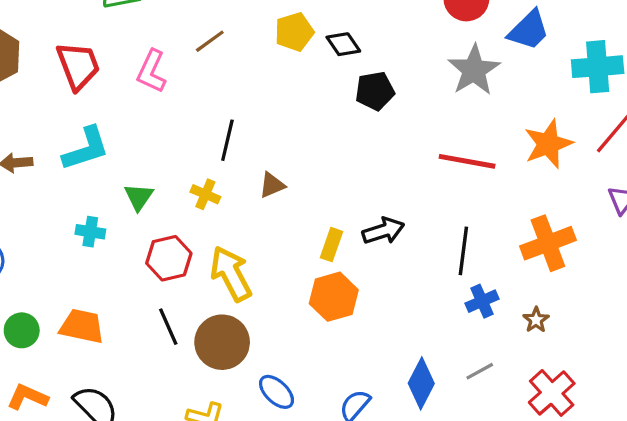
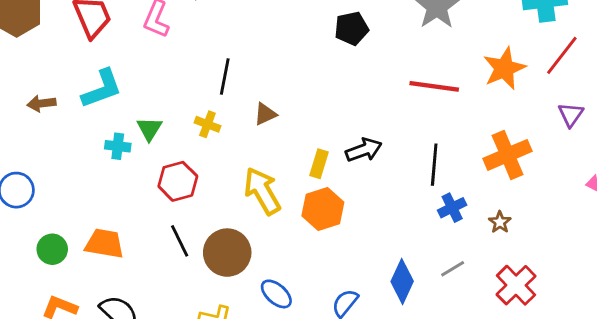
cyan cross: (90, 232) -> (118, 146), moved
yellow arrow: (231, 274) -> (262, 191), moved

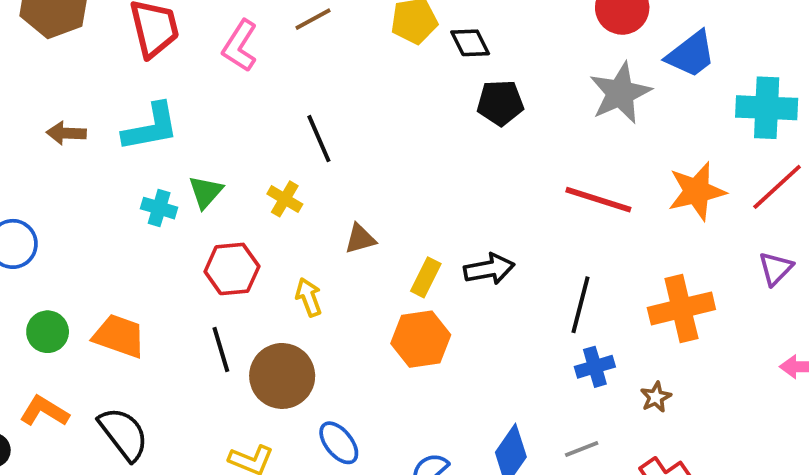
black line: (225, 76) -> (319, 139), turned -44
brown triangle: (265, 114) -> (360, 239), moved
yellow arrow: (262, 191) -> (309, 297), moved, size x0.6

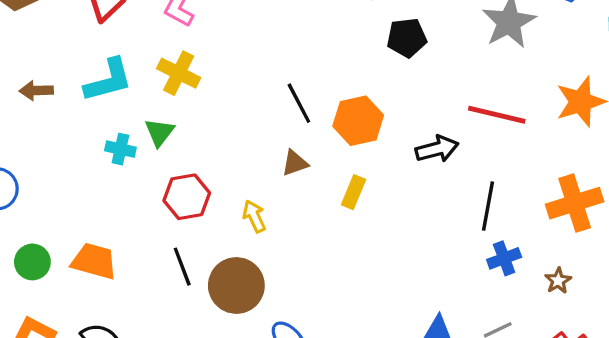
black line: (319, 139) -> (299, 103), moved
yellow cross: (285, 199) -> (179, 73), moved, size x1.4
black arrow: (489, 269) -> (437, 149), moved
orange hexagon: (421, 339) -> (358, 121), moved

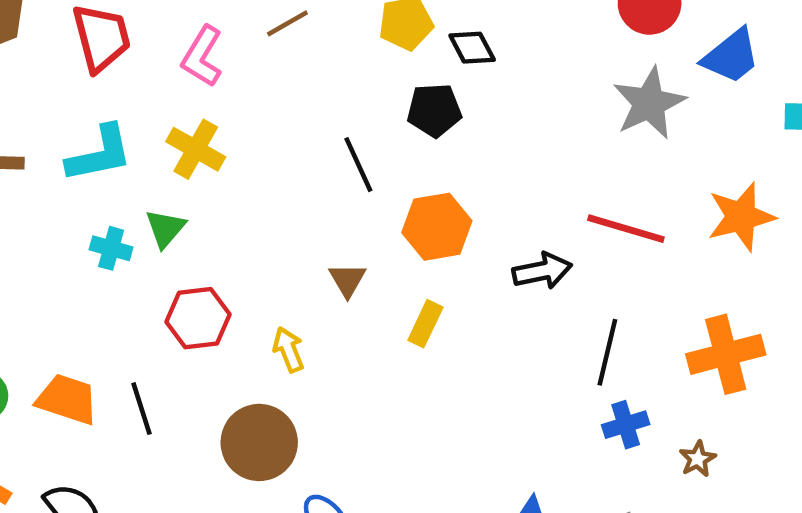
black pentagon: (407, 38) -> (434, 110), moved
black line: (299, 103) -> (358, 165), moved
brown triangle: (295, 163) -> (348, 280), turned -44
black line: (182, 267) -> (142, 409), moved

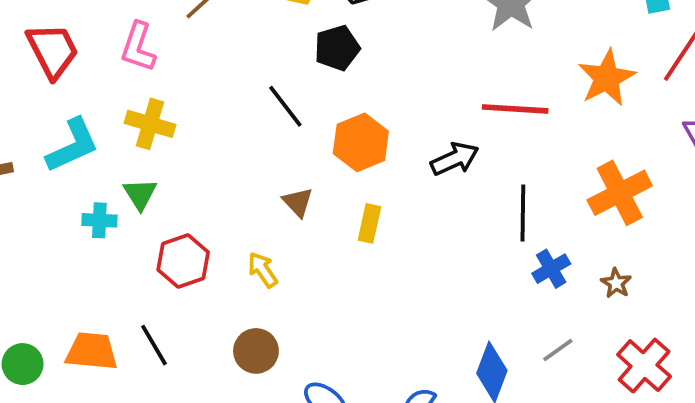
brown circle: (259, 442) -> (256, 351), size x0.7

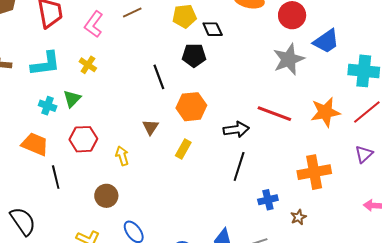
yellow cross: (150, 124) -> (88, 65), size x0.7
black line: (523, 213) -> (239, 166), moved
orange trapezoid: (92, 351) -> (35, 144), moved

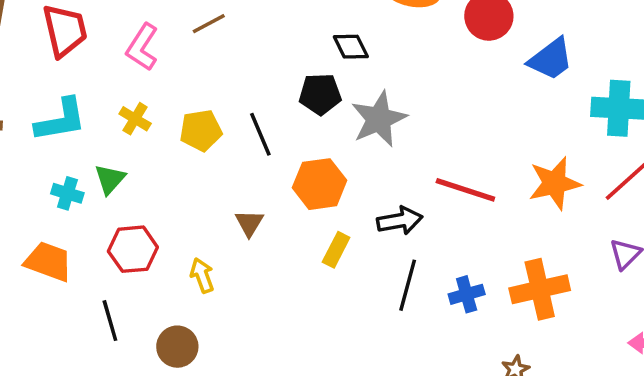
yellow pentagon: (184, 16) -> (201, 130), moved
gray star: (289, 59) -> (379, 119), moved
yellow rectangle: (183, 149) -> (336, 250), moved
black line: (56, 177) -> (110, 321), moved
blue cross: (268, 200) -> (467, 294), moved

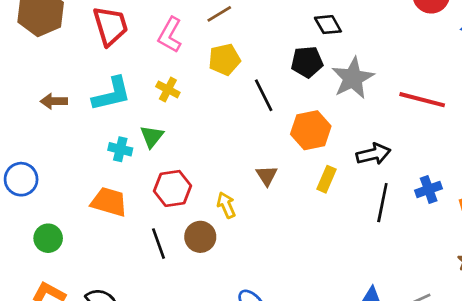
yellow pentagon: (201, 130) -> (224, 60), moved
red line: (465, 190) -> (422, 100), moved
brown triangle: (249, 223) -> (267, 176), moved
blue cross: (467, 294) -> (429, 189), moved
brown circle: (177, 347) -> (200, 237), moved

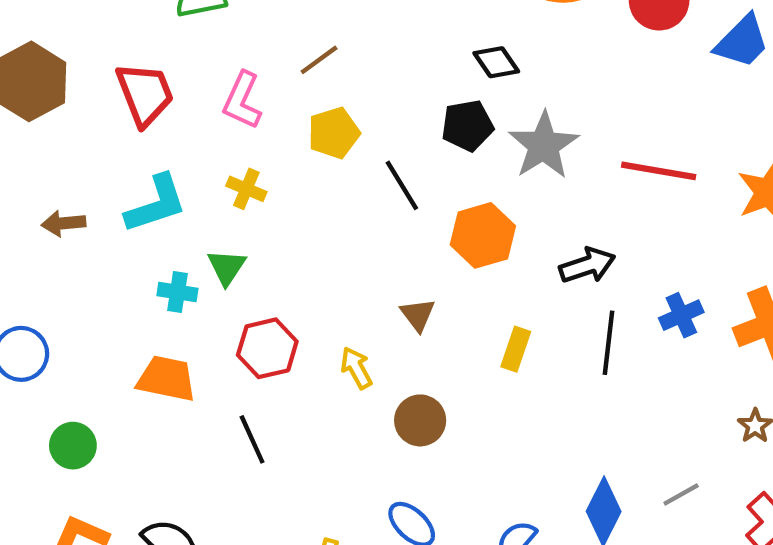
yellow rectangle: (327, 179) -> (516, 349), moved
brown circle: (200, 237) -> (420, 420), moved

